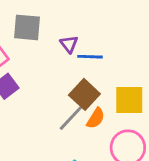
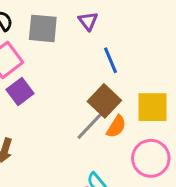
purple triangle: (69, 44) -> (88, 21), moved
blue line: (90, 57) -> (110, 60), turned 65

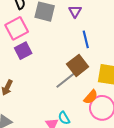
orange semicircle: (116, 127) -> (91, 97), moved

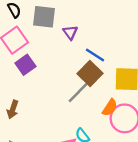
purple triangle: (75, 11) -> (70, 32), moved
blue line: (86, 39) -> (95, 55), moved, turned -36

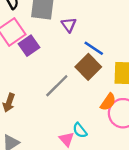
purple square: (25, 65) -> (29, 46), moved
gray line: (79, 92) -> (57, 86), moved

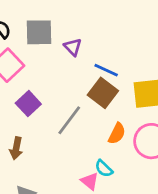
purple square: (29, 46) -> (28, 104), moved
orange semicircle: (108, 102) -> (117, 133), moved

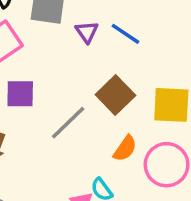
blue line: (106, 70) -> (126, 34), moved
purple square: (28, 104) -> (20, 94), turned 35

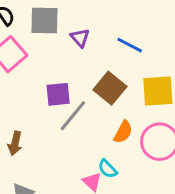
blue line: (126, 34) -> (130, 45), moved
purple square: (20, 94) -> (58, 94), moved

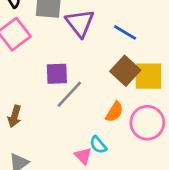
purple triangle: (80, 38) -> (80, 23), size x1.6
brown square: (110, 88) -> (125, 71), moved

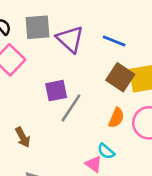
brown arrow: (15, 116) -> (23, 137), turned -36

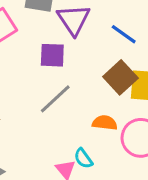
purple square: (56, 91) -> (52, 55), moved
orange semicircle: (116, 118) -> (105, 123), turned -120

